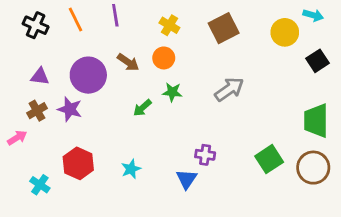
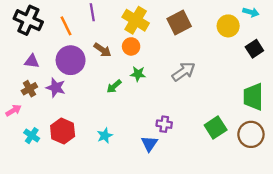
orange line: (75, 20) -> (66, 26), moved
black cross: (36, 25) -> (28, 20), size x1.4
yellow cross: (169, 25) -> (136, 20), size x1.6
cyan cross: (40, 185) -> (32, 136), moved

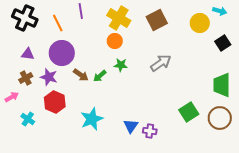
brown arrow: (103, 50) -> (81, 75), moved
purple cross: (164, 124) -> (150, 131), moved
red hexagon: (63, 131) -> (55, 102), moved
cyan star: (105, 136) -> (92, 119), size x1.6

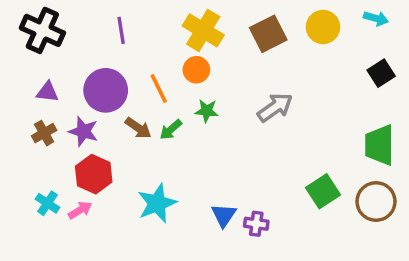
purple line: (81, 11) -> (121, 30), moved
orange line: (58, 23) -> (159, 89), moved
yellow circle: (200, 23) -> (323, 27), moved
pink arrow: (12, 97) -> (80, 210), moved

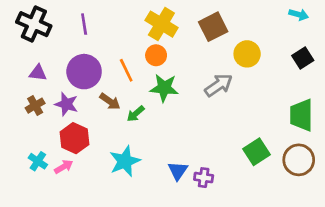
yellow circle: (323, 27) -> (247, 54), moved
purple line: (121, 30) -> (84, 24), moved
green star: (207, 111) -> (164, 88), size x1.5
green arrow: (171, 130) -> (136, 114), moved

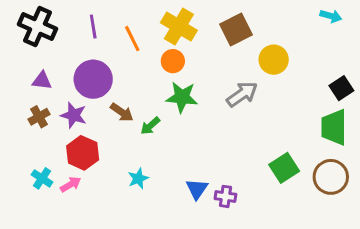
black square: (303, 58) -> (341, 88), moved
orange line: (126, 70) -> (132, 39), moved
cyan star: (125, 161) -> (138, 178), size x0.6

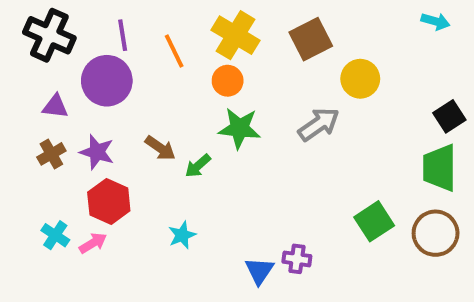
purple circle: (93, 79) -> (107, 81), moved
blue triangle: (197, 189) -> (259, 271), moved

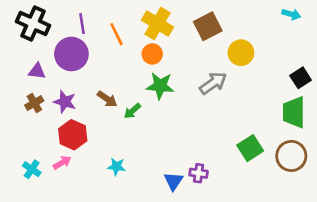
cyan cross: (55, 235) -> (32, 169), moved
cyan star: (182, 235) -> (116, 167), moved, turned 30

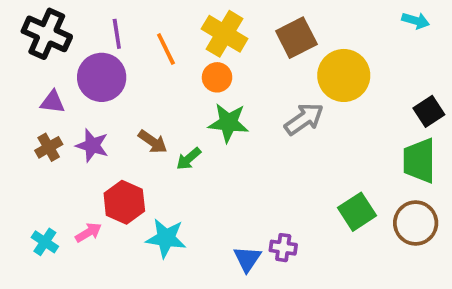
yellow circle: (241, 53) -> (344, 75), size x1.4
red hexagon: (73, 135) -> (124, 202), moved
cyan star: (116, 167) -> (166, 238), size x1.5

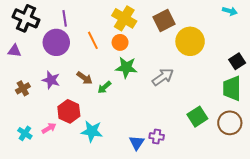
orange line: (166, 49) -> (93, 40), moved
purple triangle: (52, 102) -> (14, 51), moved
gray arrow: (304, 119) -> (163, 77), moved
brown cross: (49, 147) -> (23, 88), moved

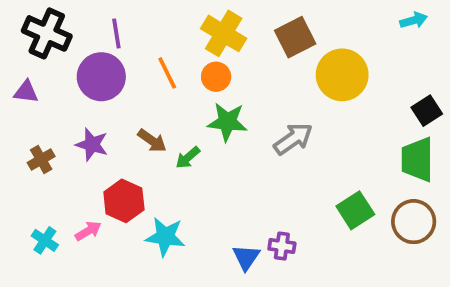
cyan arrow: (230, 11) -> (414, 20), turned -32

